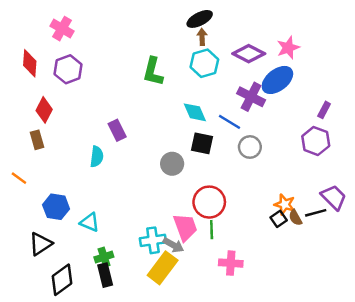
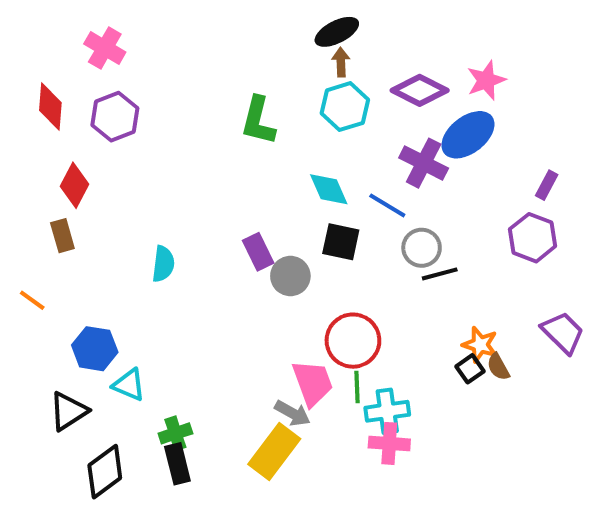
purple rectangle: (117, 130) -> (258, 252), moved
black line: (316, 213) -> (440, 274), moved
cyan triangle: (90, 222) -> (129, 385), moved
cyan cross: (153, 240) -> (387, 411), moved

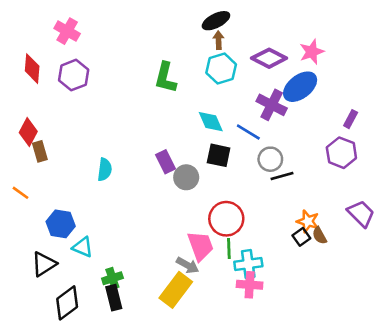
red diamond: (75, 185) -> (28, 132), moved

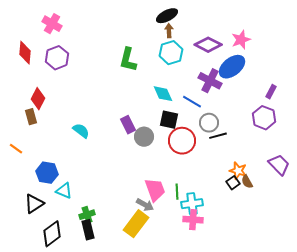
red diamond: (28, 132) -> (38, 99), moved
cyan semicircle: (105, 170) -> (81, 131), turned -60
red circle: (226, 219) -> (182, 141), moved

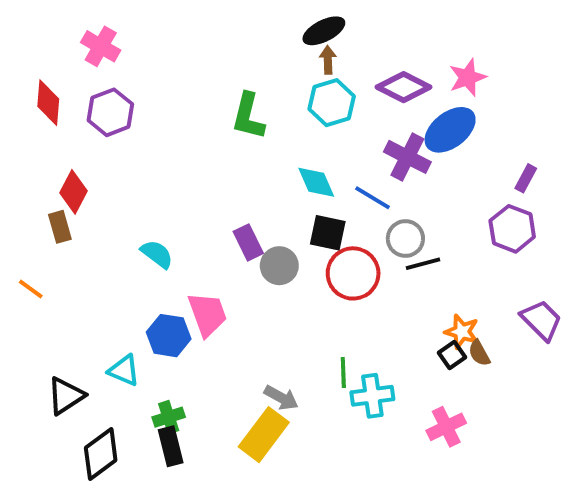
blue hexagon: (47, 173) -> (169, 336), moved
pink trapezoid: (155, 190) -> (207, 314), moved
pink cross: (193, 220) -> (446, 427), moved, turned -30

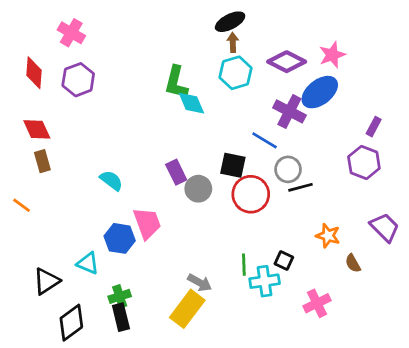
cyan diamond: (316, 182) -> (191, 103), moved
red diamond: (73, 192) -> (37, 129), moved, turned -52
brown semicircle: (479, 353) -> (353, 263), moved
black square: (452, 355) -> (284, 260), moved, turned -30

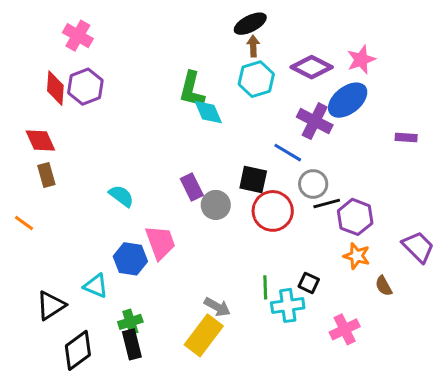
red diamond: (34, 73) -> (55, 88), moved
purple rectangle: (374, 127) -> (406, 138), turned 66
purple hexagon: (364, 162) -> (355, 217), moved

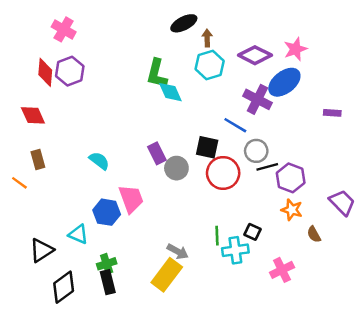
black ellipse: (250, 24) -> (184, 23), moved
brown rectangle: (46, 175) -> (38, 159), moved

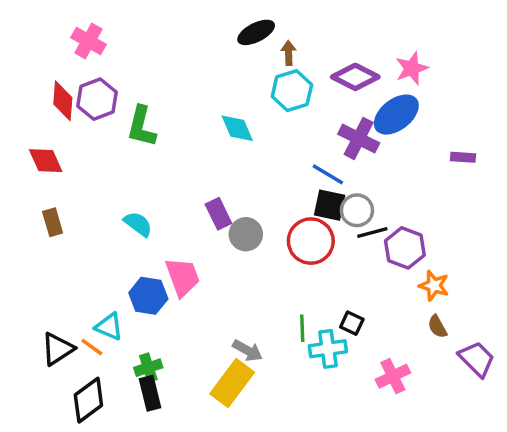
green L-shape: (157, 74) -> (141, 126), moved
black square: (207, 147) -> (330, 205), moved
orange line: (19, 183) -> (92, 347), moved
purple trapezoid: (342, 202) -> (477, 359), moved
orange star: (292, 210) -> (434, 286), moved

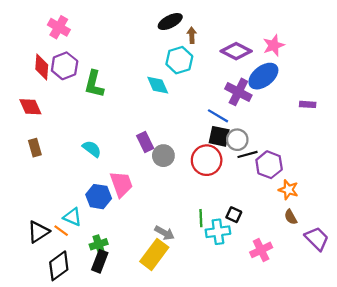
cyan hexagon: (292, 91) -> (179, 60), moved
black rectangle: (150, 393) -> (100, 261), turned 35

